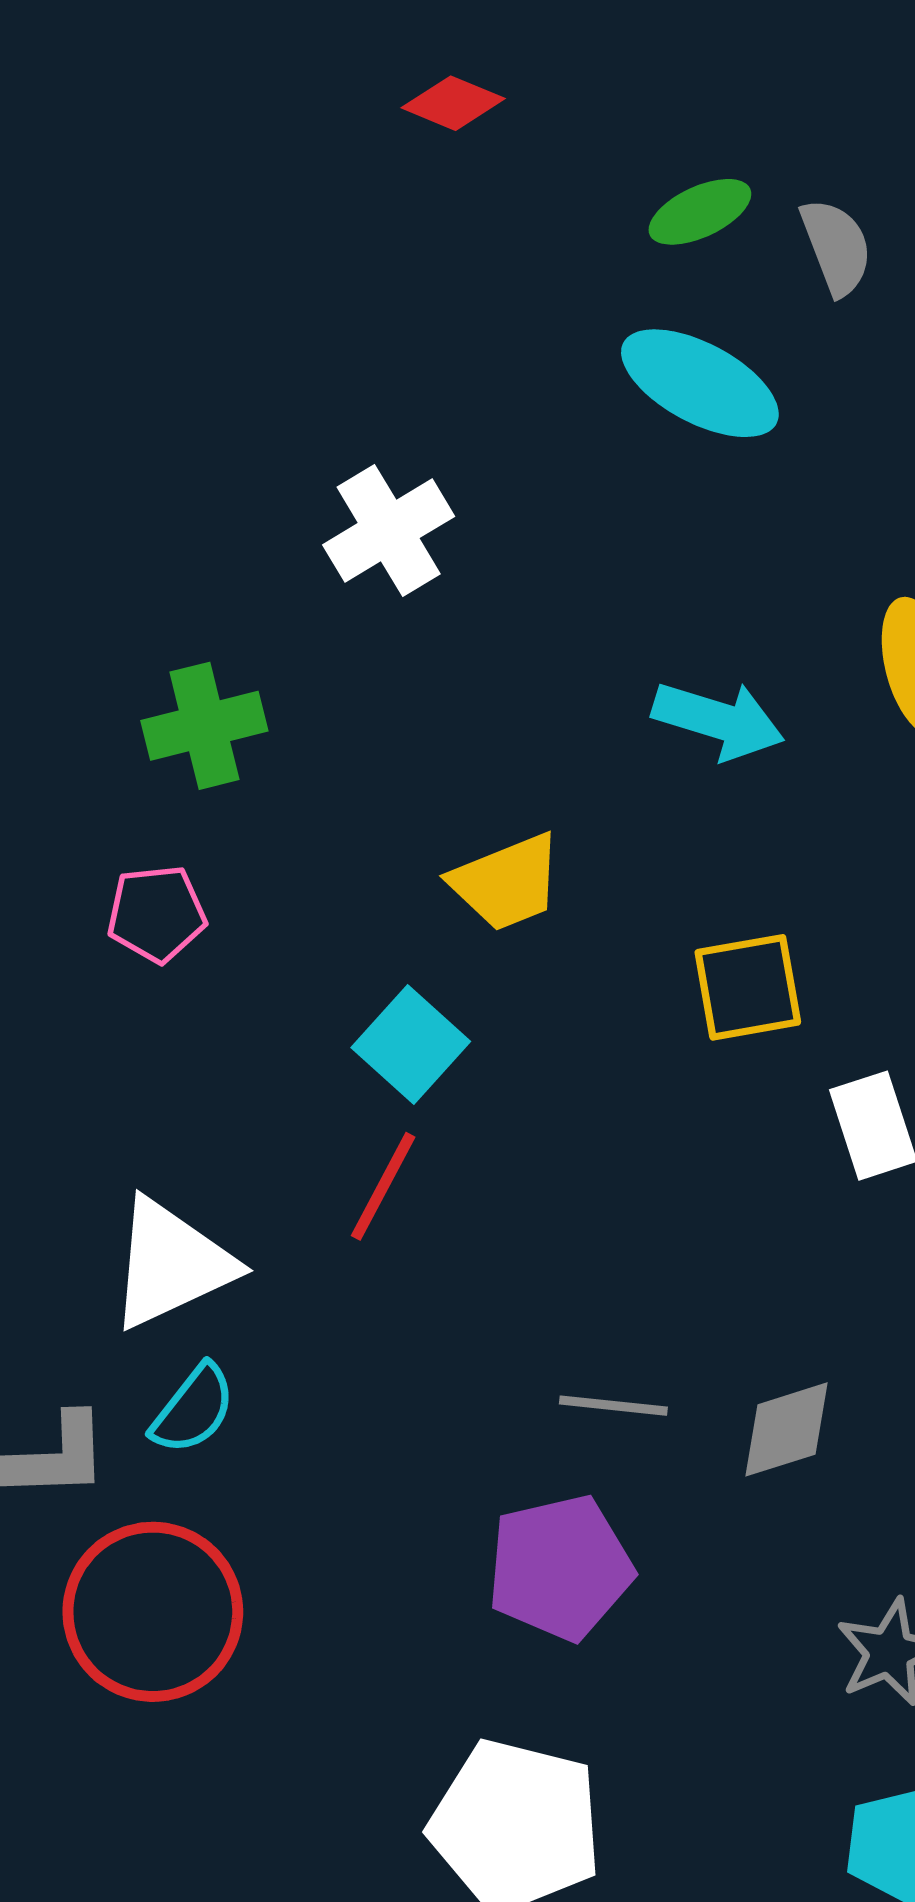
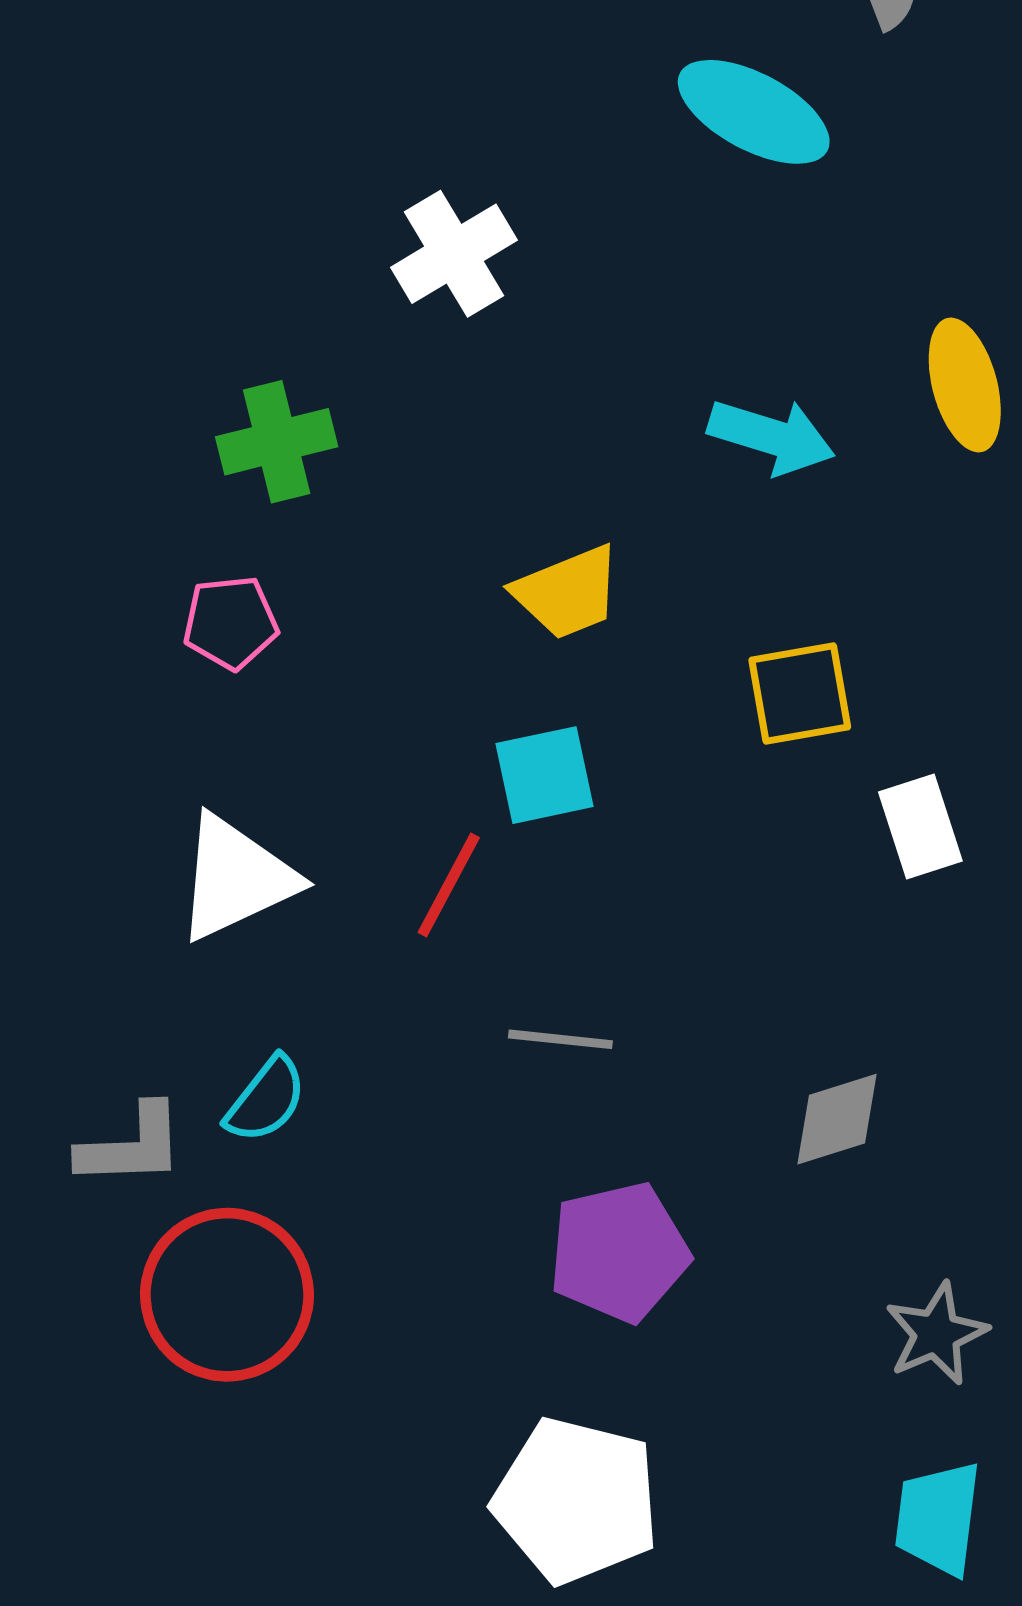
cyan square: (411, 1044) -> (544, 775), moved, turned 36
white triangle: (171, 1264) -> (236, 878), moved
gray line: (613, 1406) -> (560, 1039), moved

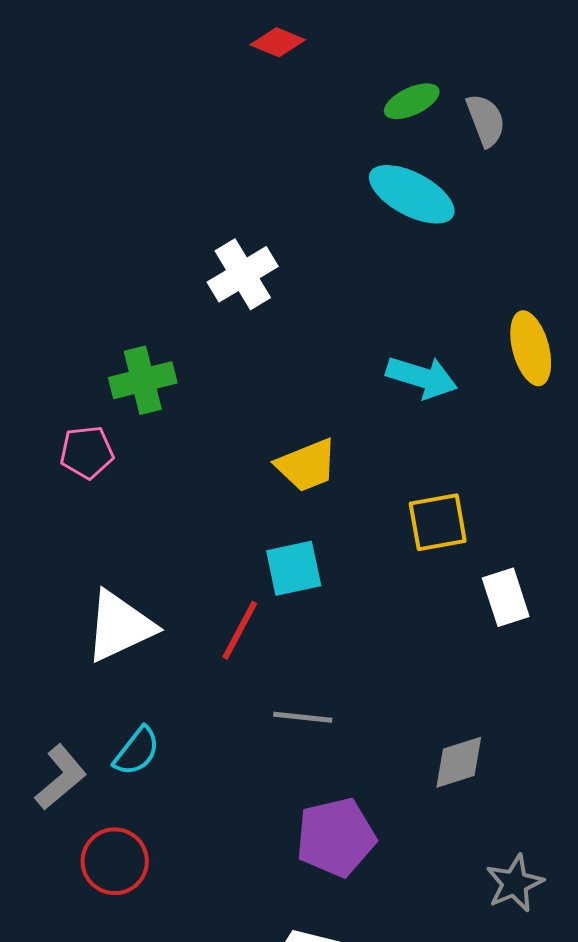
pink pentagon: (231, 623) -> (87, 452), moved
gray L-shape: (131, 1146) -> (61, 777), turned -38
red circle: (227, 1295) -> (115, 861), size x0.7

